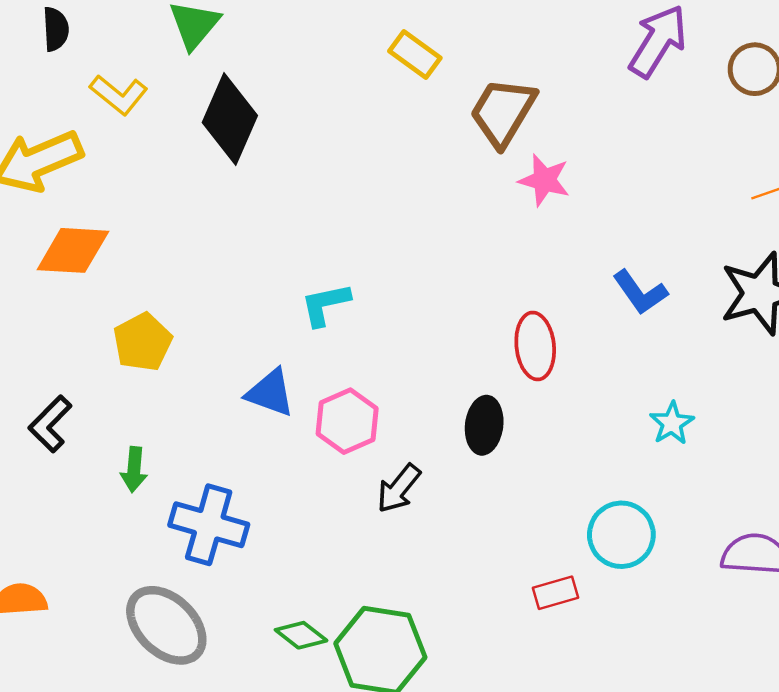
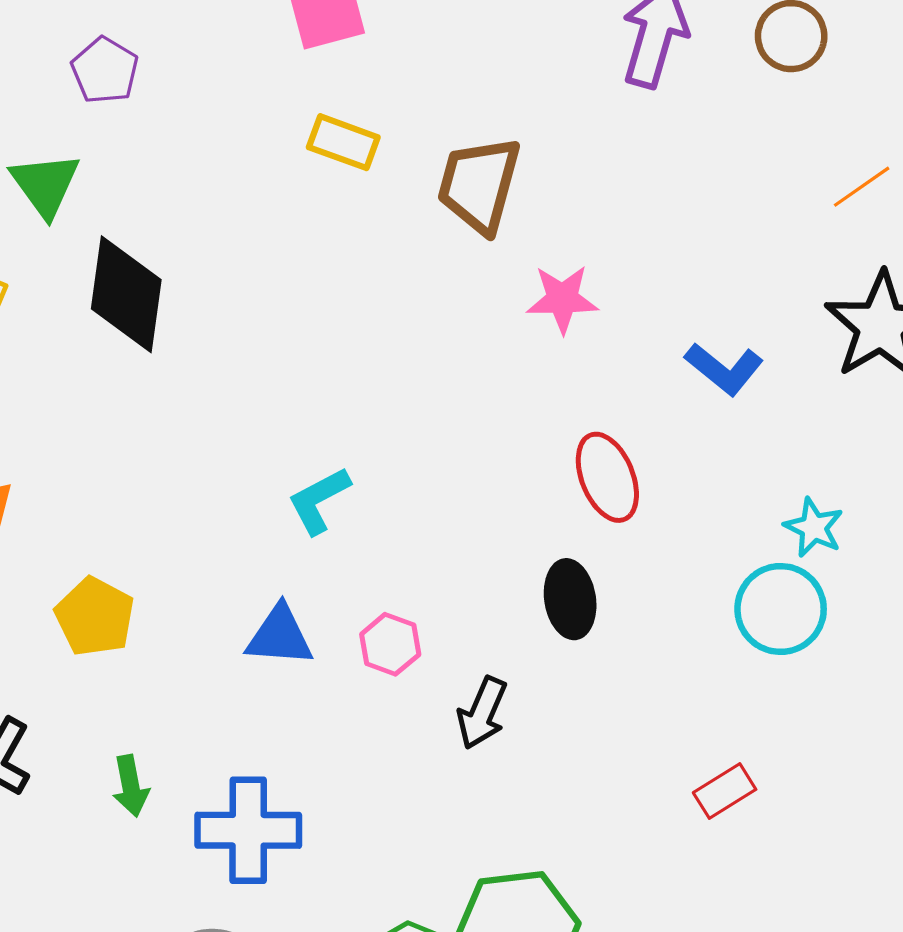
pink star: (544, 180) -> (562, 299), moved
pink hexagon: (347, 421) -> (390, 644), size x0.7
cyan circle: (621, 535) -> (781, 609), moved

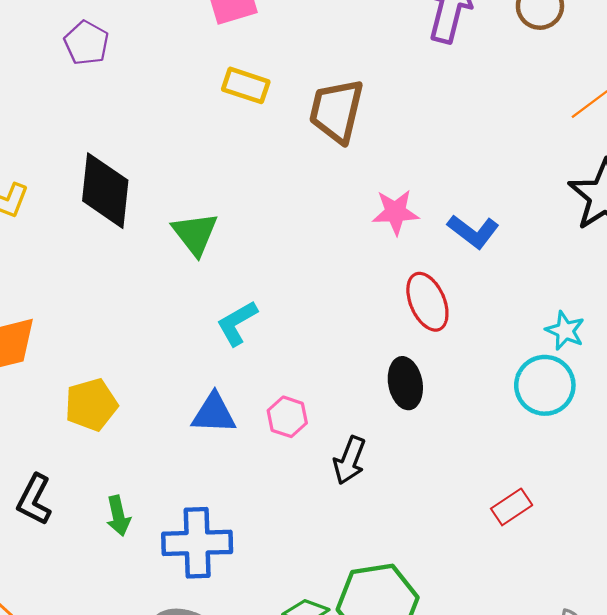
green triangle: (45, 185) -> (195, 234), moved
pink star: (562, 299) -> (395, 212), moved
blue L-shape: (724, 369) -> (473, 231), moved
yellow pentagon: (95, 617) -> (91, 405), turned 30

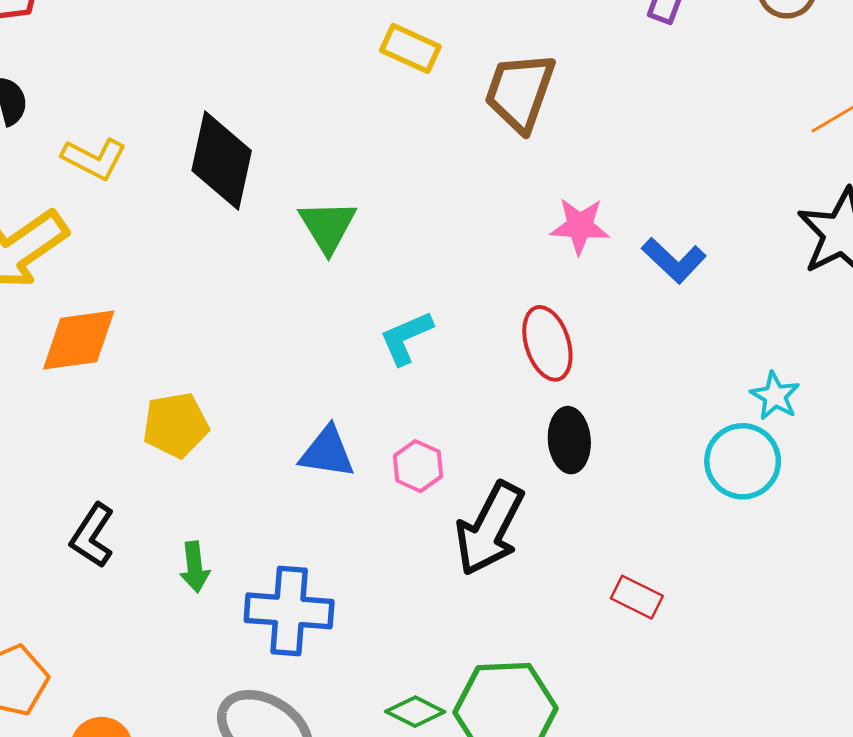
red ellipse: (427, 302) -> (547, 343), moved
cyan L-shape: (237, 323) -> (406, 338), moved
black arrow: (349, 460) -> (490, 529), size x1.6
red rectangle: (512, 507) -> (637, 597), moved, turned 54

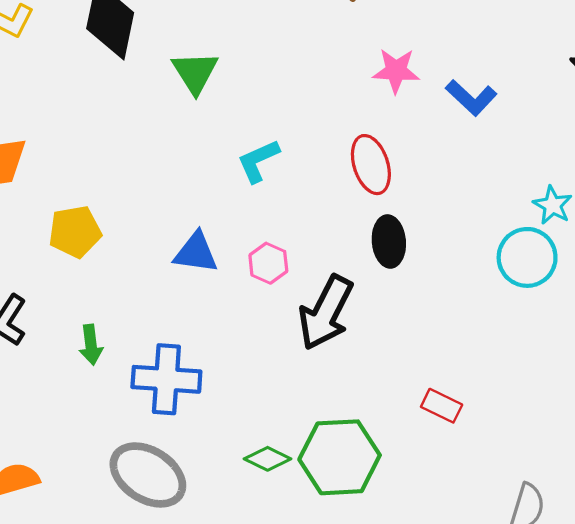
red rectangle: (637, 597) -> (442, 406), moved

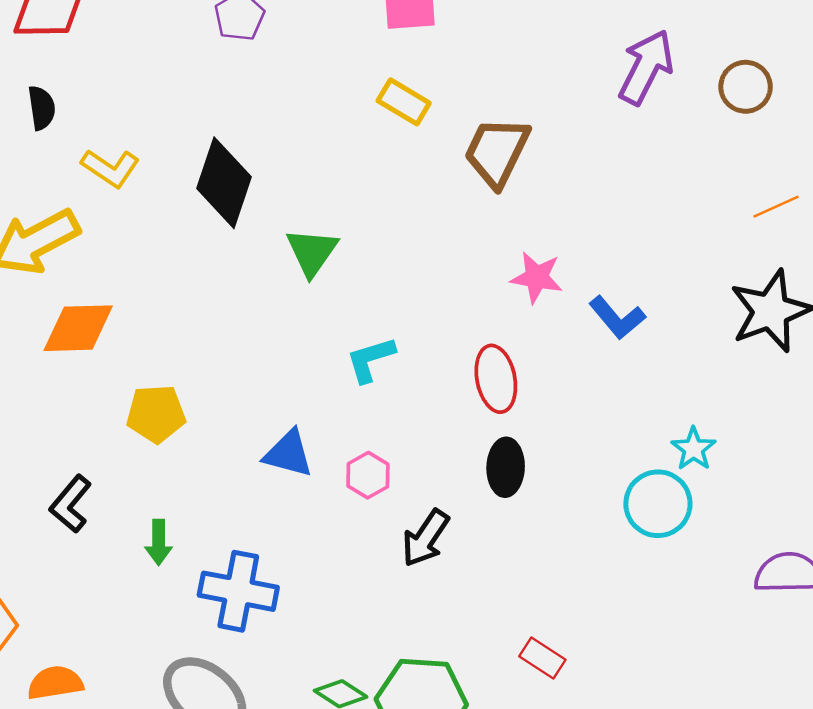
black arrow: (326, 313) -> (425, 538), size x0.7

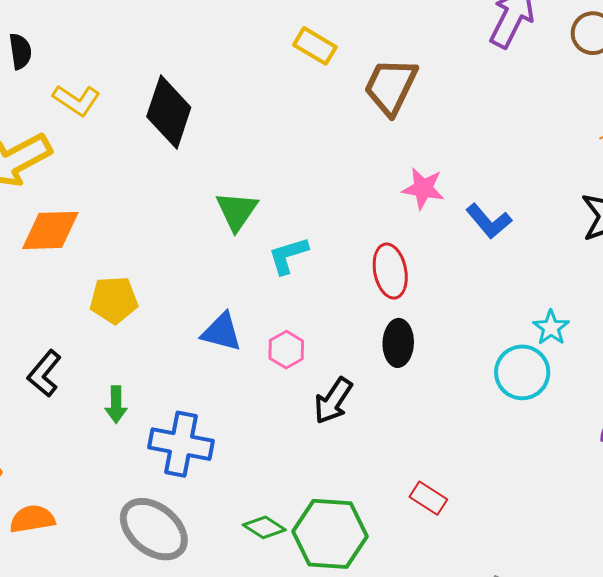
green triangle: (312, 252) -> (237, 211), moved

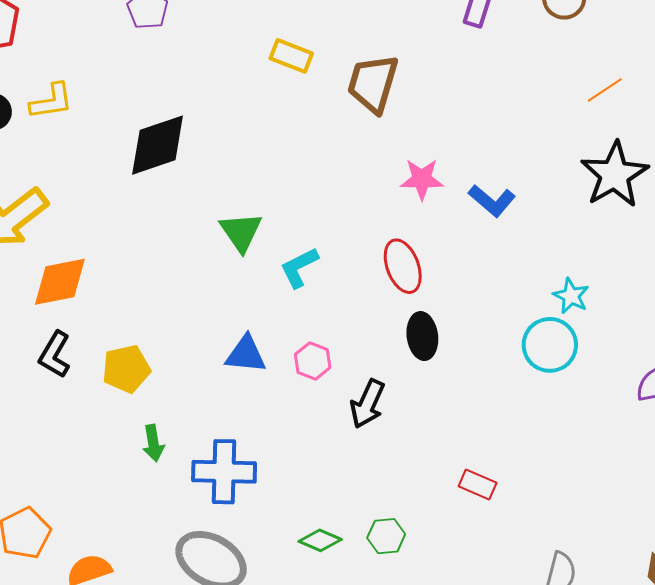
yellow L-shape: (76, 100) -> (51, 101), moved, turned -33
black diamond: (169, 112) -> (158, 145), turned 62
yellow pentagon: (114, 300) -> (126, 369), moved
black L-shape: (44, 373) -> (55, 355), moved
green hexagon: (330, 534) -> (386, 536), size x0.5

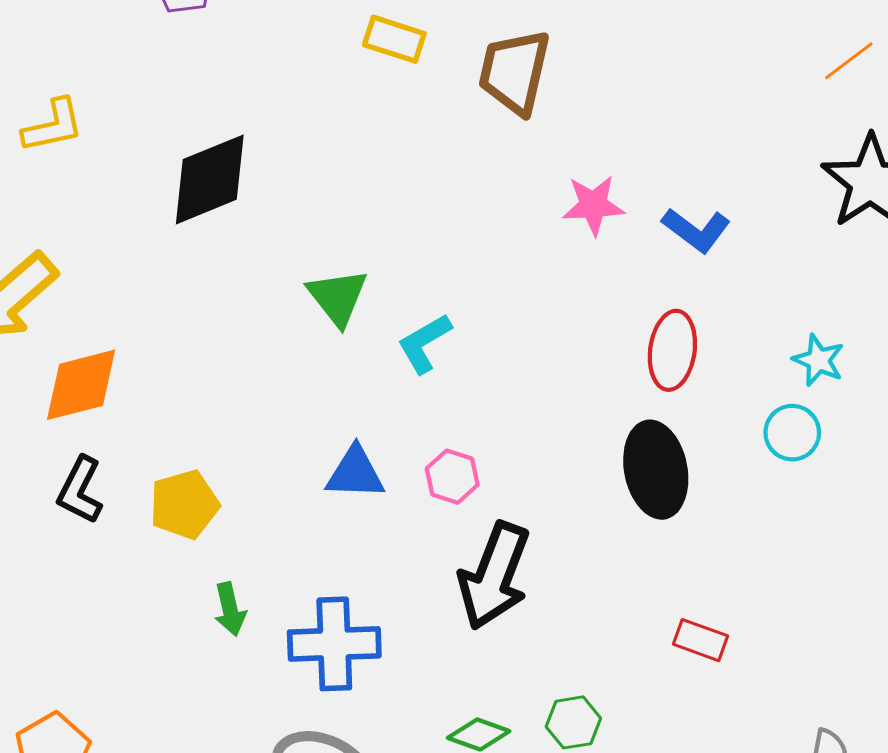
red ellipse: (403, 266) -> (672, 350), moved, turned 32
black ellipse: (422, 336) -> (656, 470), moved, size x1.4
cyan circle: (550, 345) -> (792, 433), size x0.7
black arrow: (367, 404) -> (494, 576), moved, size x1.5

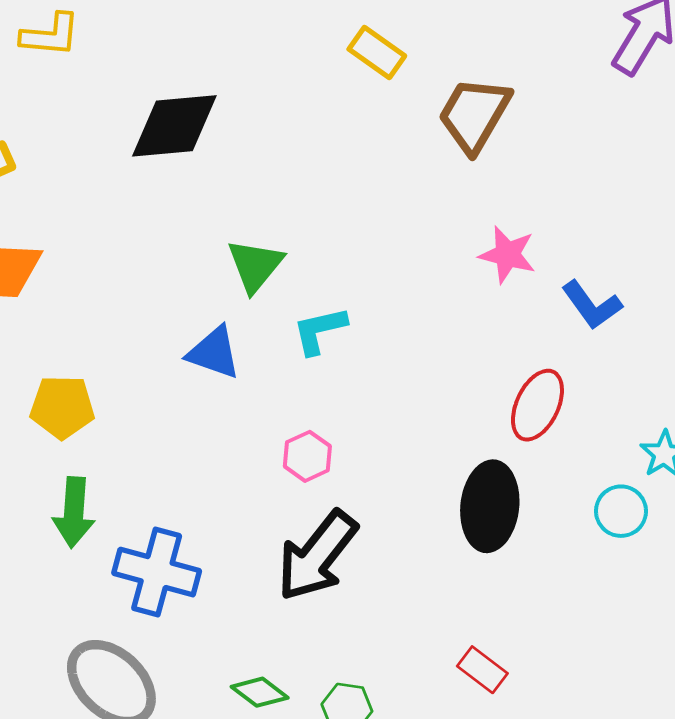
blue triangle: (355, 473) -> (214, 353), moved
green arrow: (230, 609) -> (74, 512), size x1.4

